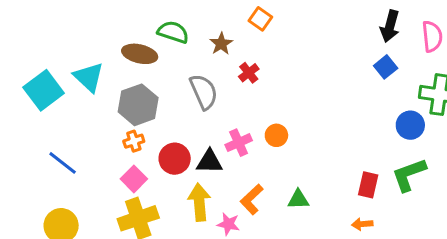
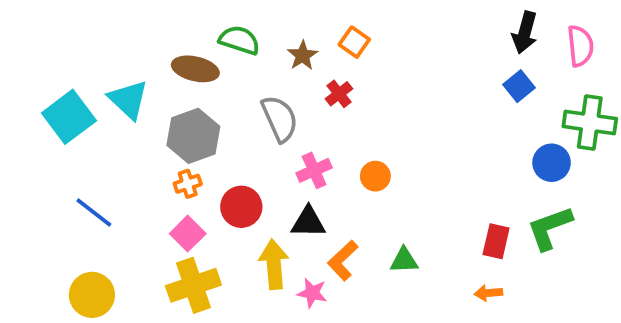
orange square: (260, 19) -> (354, 42), moved
pink cross: (239, 143) -> (314, 170), moved
black triangle: (209, 162) -> (308, 222), moved

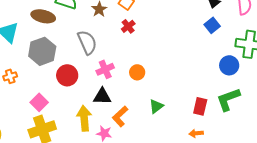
red cross: (339, 94) -> (128, 26), moved
orange cross: (188, 184) -> (10, 76), moved
red circle: (241, 207) -> (67, 75), moved
green triangle: (404, 260) -> (156, 106), moved, turned -35

